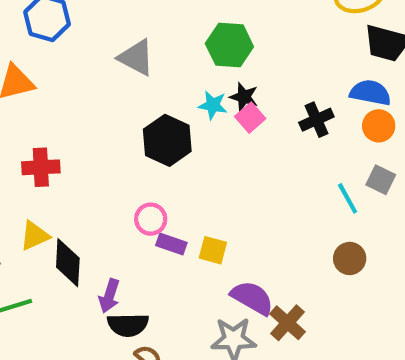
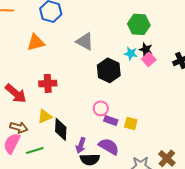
gray triangle: (136, 57) -> (85, 41), moved
purple semicircle: (252, 298) -> (109, 146), moved

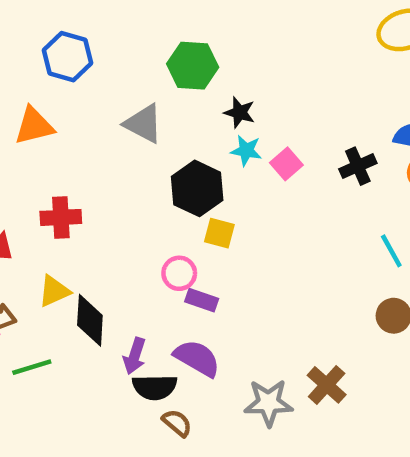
green hexagon: (139, 24) -> (193, 66), moved
black star: (146, 49) -> (240, 112), moved
yellow square: (131, 123) -> (219, 233), moved

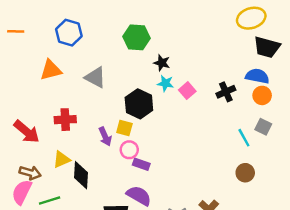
gray triangle: (143, 124) -> (95, 77), moved
yellow square: (219, 233) -> (124, 128), moved
purple arrow: (135, 356) -> (105, 136), moved, turned -42

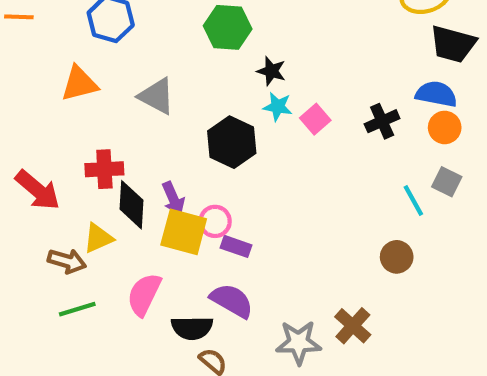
yellow square: (124, 128) -> (184, 232), moved, size x1.6
brown arrow: (30, 173) -> (67, 261), moved
brown circle: (245, 173) -> (397, 257), moved
black diamond: (81, 175) -> (132, 205), moved
pink semicircle: (22, 192) -> (144, 294), moved

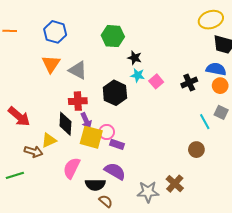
orange triangle: (79, 84) -> (51, 64), moved, turned -42
red cross: (104, 169) -> (78, 101), moved
green line: (77, 309) -> (15, 175), moved

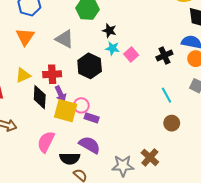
gray triangle: (78, 70) -> (65, 39), moved
cyan line: (205, 122) -> (167, 95), moved
yellow triangle: (49, 140) -> (23, 75), moved

